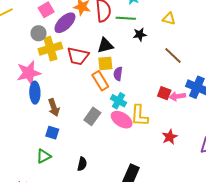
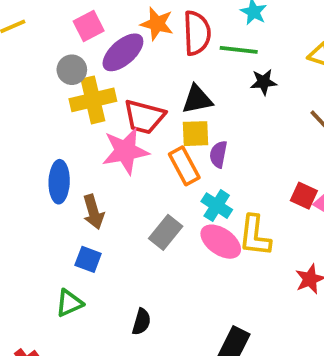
pink star: (29, 73) -> (125, 151), moved

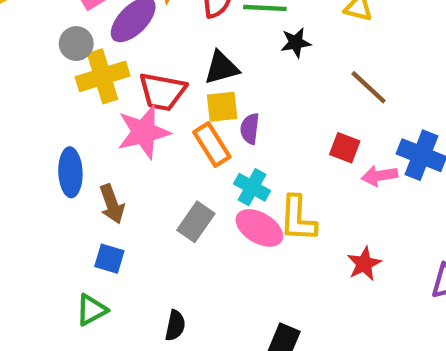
red square: (304, 196) -> (345, 148), moved

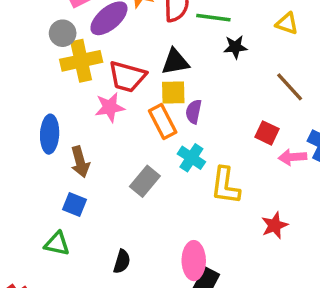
pink star: (144, 132) -> (110, 107), size x0.7
pink ellipse: (259, 228) -> (194, 261), moved, turned 54
green triangle: (91, 310) -> (57, 244), turned 36

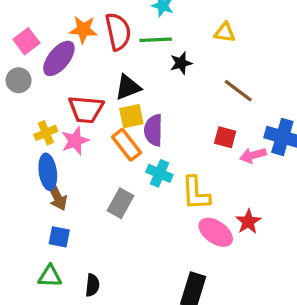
yellow cross: (81, 61) -> (46, 133), moved, size x0.6
purple semicircle: (194, 112) -> (153, 130), size x1.4
blue ellipse: (50, 134) -> (48, 172), moved
black semicircle: (122, 261) -> (92, 285), moved
pink ellipse: (194, 261) -> (216, 232), moved, turned -44

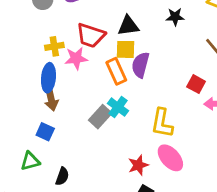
cyan cross: (159, 173) -> (118, 107), moved
red star: (248, 222) -> (138, 165), moved
green triangle: (50, 276) -> (30, 161), turned -30

